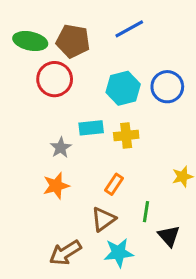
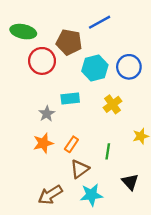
brown pentagon: (73, 41) -> (69, 42), moved
yellow cross: (126, 135) -> (112, 104), moved, turned -30
orange rectangle: (114, 184) -> (71, 144), moved
green line: (146, 212) -> (108, 151), moved

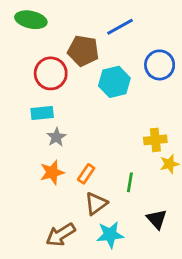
green ellipse: (23, 32) -> (31, 20), moved
blue circle: (129, 67) -> (160, 65), moved
cyan rectangle: (70, 99) -> (42, 113), moved
yellow cross: (112, 104) -> (155, 140), moved, turned 30

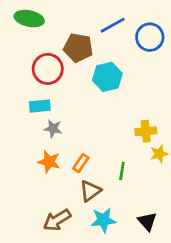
blue circle: (160, 65) -> (150, 37), moved
gray star: (56, 137) -> (53, 129), turned -30
orange star: (52, 172) -> (49, 162), turned 30
black triangle: (157, 219) -> (147, 221), moved

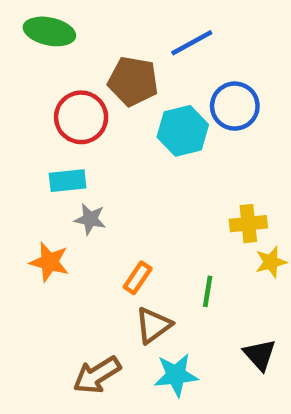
blue circle: (150, 37) -> (235, 106), moved
orange star: (49, 162) -> (49, 262), moved
black triangle: (147, 221) -> (260, 355), moved

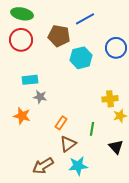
blue circle: (235, 106) -> (116, 48), moved
red circle: (81, 117) -> (21, 40), moved
black triangle: (260, 355) -> (116, 147), moved

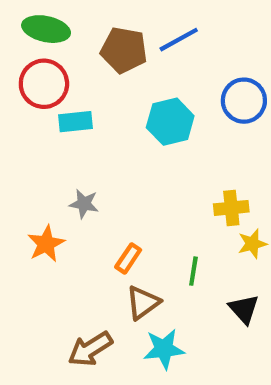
brown pentagon: (59, 36) -> (124, 50), moved
cyan rectangle: (30, 80) -> (76, 122), moved
orange star: (22, 116) -> (46, 244), turned 30

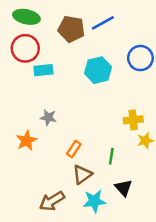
black triangle: (244, 309) -> (123, 188), moved

